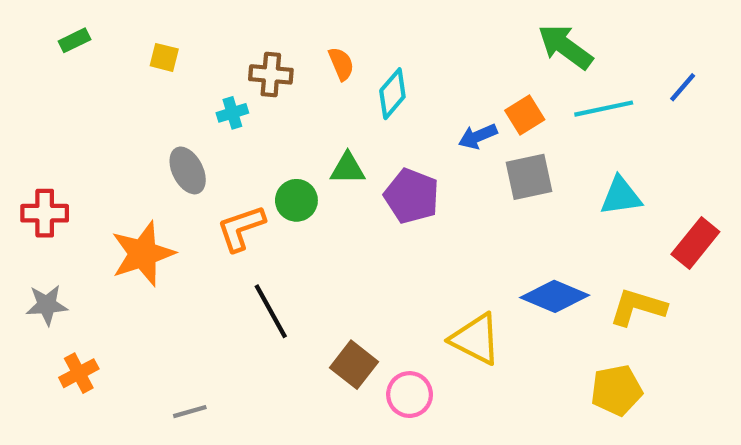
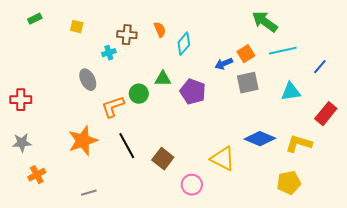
blue line: (683, 87) -> (320, 67), moved
orange star: (143, 254) -> (83, 141), moved
brown square: (354, 365) -> (163, 159), moved

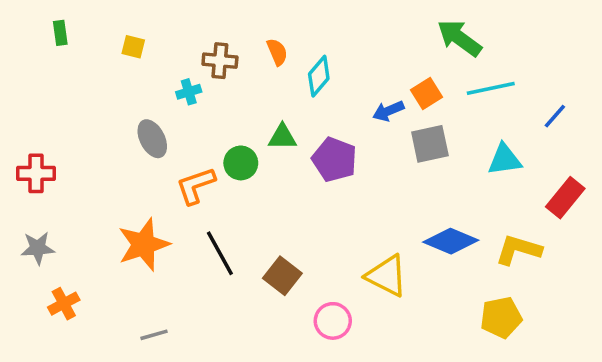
green rectangle: (35, 19) -> (60, 33), turned -72

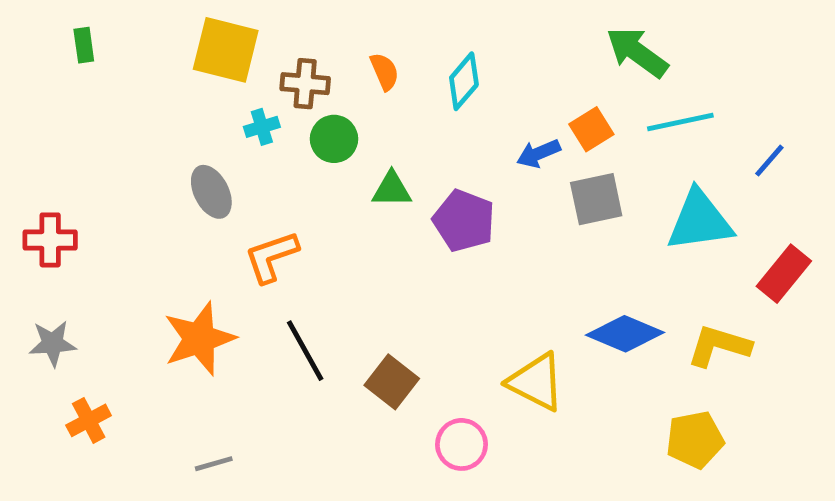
yellow square: (133, 47) -> (226, 50), moved, size x2.0
cyan diamond: (319, 76) -> (464, 81), moved
cyan triangle: (505, 160) -> (700, 221), size x1.4
green circle: (241, 163) -> (334, 139), moved

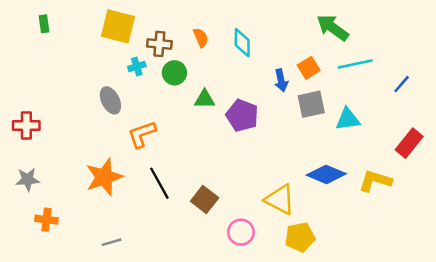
cyan diamond: (464, 81) -> (242, 43), turned -40
blue arrow: (538, 153) -> (281, 80), turned -80
cyan triangle: (700, 221) -> (348, 119), moved, size x0.7
orange cross: (89, 420) -> (46, 220), turned 35
yellow pentagon: (695, 440) -> (300, 237), moved

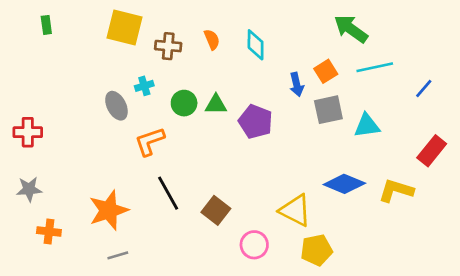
cyan cross: (137, 67) -> (144, 86), moved
green circle: (174, 73) -> (184, 103), moved
orange star: (104, 177) -> (109, 210), moved

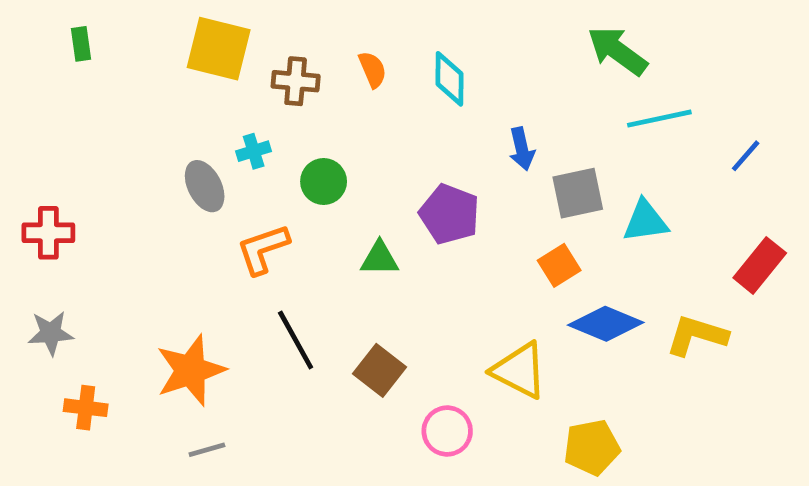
orange square: (326, 71) -> (559, 265), moved
green triangle: (216, 104) -> (380, 258), moved
yellow pentagon: (316, 250) -> (592, 447), moved

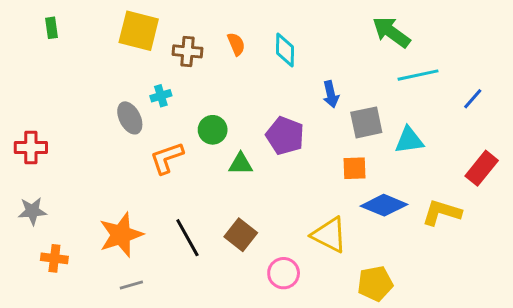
green circle: (324, 181) -> (213, 130), moved
orange square: (559, 265) -> (354, 168), turned 30
black line: (296, 340) -> (187, 238), moved

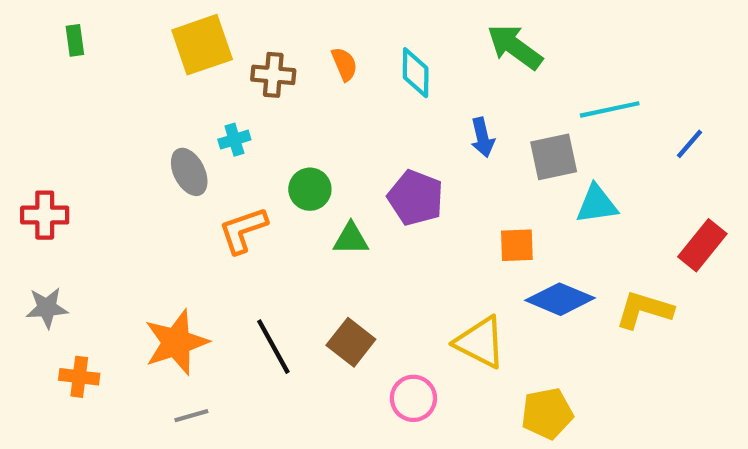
yellow square: (139, 31) -> (202, 45), turned -33
green arrow: (391, 32) -> (515, 47), moved
gray square: (366, 122) -> (554, 157), moved

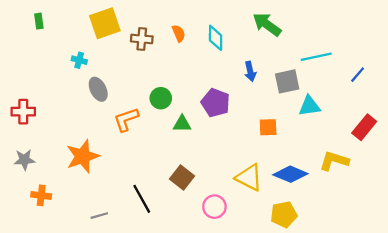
cyan cross: (234, 140) -> (79, 60), moved, turned 32
blue diamond: (560, 299) -> (290, 174), moved
orange star: (176, 342) -> (83, 156), moved
black line: (273, 347) -> (142, 199), moved

